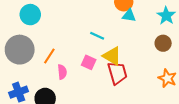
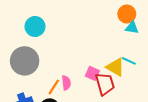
cyan line: (97, 36) -> (129, 61), moved
orange line: (49, 56) -> (54, 87), moved
red trapezoid: (117, 73) -> (105, 84), moved

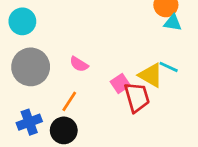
cyan circle: (35, 27) -> (22, 21), moved
pink square: (92, 73) -> (120, 83), turned 32
pink semicircle: (66, 83) -> (79, 64), moved, turned 128

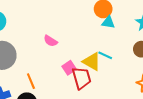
pink semicircle: (79, 64) -> (51, 41), moved
orange line: (69, 101) -> (31, 81), turned -56

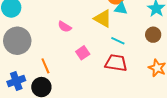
yellow triangle: (92, 62) -> (103, 19), moved
red trapezoid: (81, 78) -> (116, 63), moved, turned -65

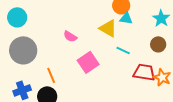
pink square: (83, 53) -> (88, 62), size x1.5
red trapezoid: (116, 63) -> (144, 72), moved

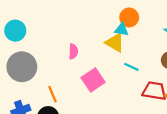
cyan triangle: (126, 18) -> (122, 30), moved
pink semicircle: (70, 36) -> (73, 51), turned -120

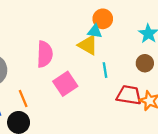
pink semicircle: (73, 51) -> (45, 54), size x1.6
cyan line: (131, 67) -> (105, 70), turned 56

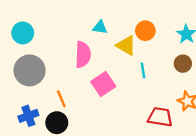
orange circle: (103, 19) -> (145, 31), moved
cyan triangle: (95, 31) -> (100, 27), moved
red trapezoid: (129, 95) -> (160, 117), moved

